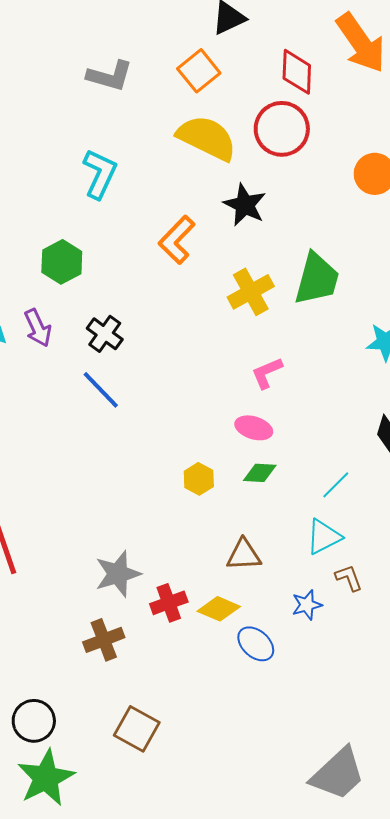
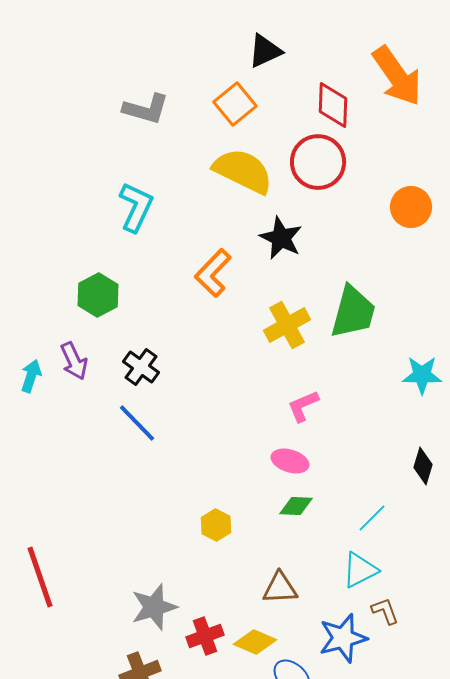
yellow hexagon: (199, 479) -> (216, 525), moved
blue star: (307, 605) -> (343, 638), size x1.6

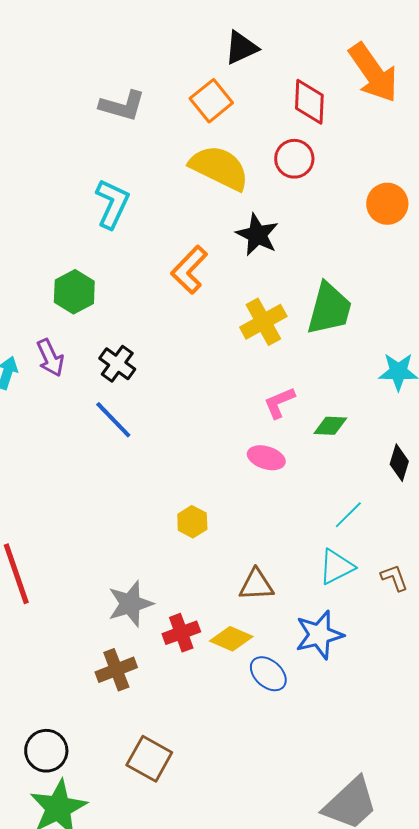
red circle: (318, 162) -> (294, 159), size x0.7
green diamond: (296, 506) -> (330, 426), moved
brown L-shape: (385, 611) -> (394, 578), moved

